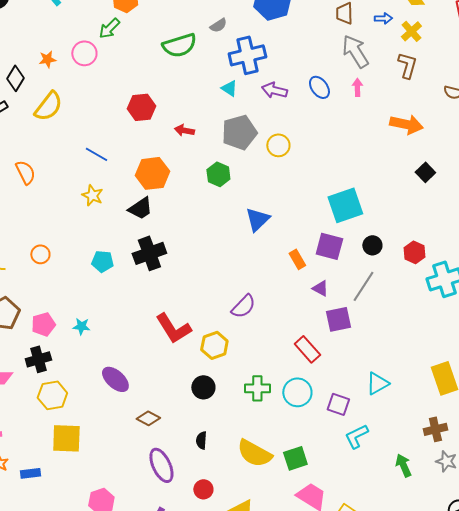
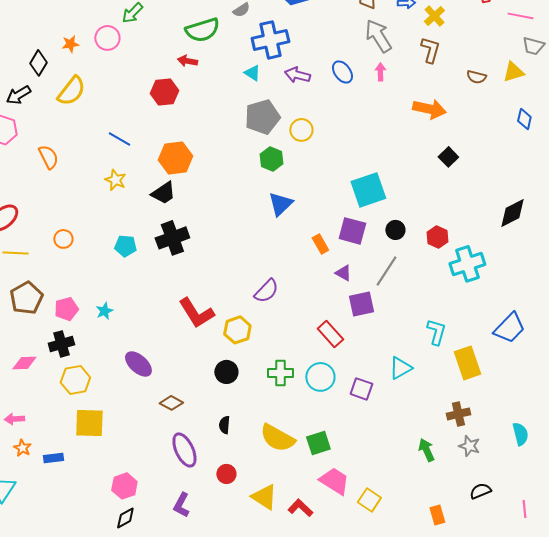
red arrow: (184, 130) -> (187, 61), moved
green hexagon: (218, 174) -> (271, 159), moved
cyan star: (81, 326) -> (104, 311), turned -30
cyan L-shape: (356, 436) -> (436, 332), moved, turned 132

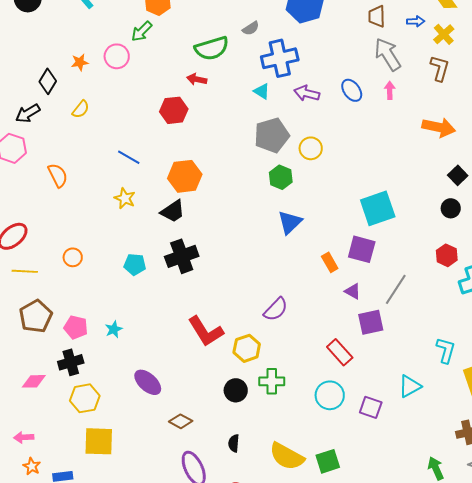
yellow semicircle: (71, 91) -> (81, 109), size x0.6
black circle: (395, 230) -> (451, 208), moved
pink pentagon: (66, 309) -> (76, 327), turned 30
green cross: (280, 373) -> (272, 381), moved

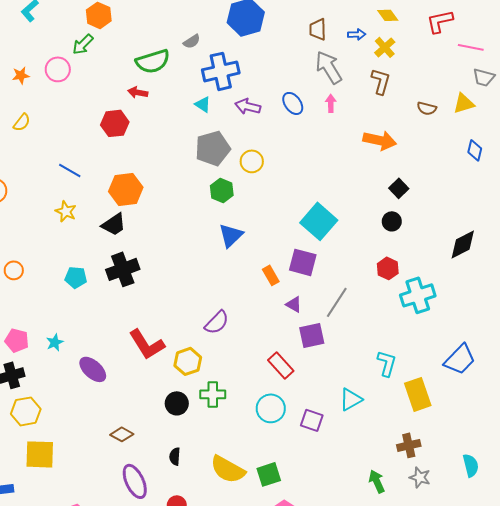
cyan square: (378, 208) -> (319, 221), turned -30
purple ellipse: (148, 382) -> (93, 369), moved

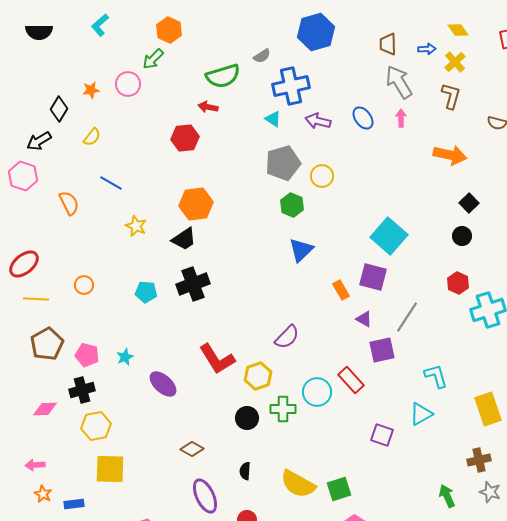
blue line: (70, 170) -> (111, 183), moved
cyan L-shape: (387, 363) -> (436, 376), moved, turned -32
cyan circle: (271, 408) -> (317, 392), moved

